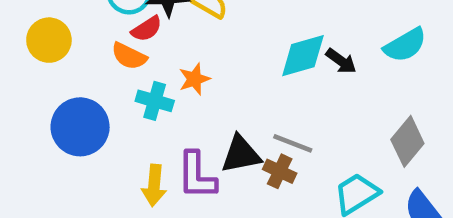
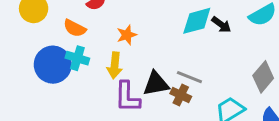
orange semicircle: (129, 56) -> (75, 28), moved
cyan cross: (155, 101) -> (77, 58), moved
yellow arrow: (154, 185) -> (115, 65), moved

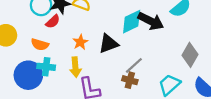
black arrow: (221, 25) -> (151, 21), size x1.6
gray line: (189, 77) -> (134, 65), turned -54
black triangle: (156, 84) -> (109, 44), moved

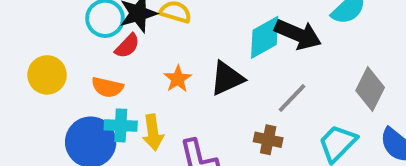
gray line: (134, 65) -> (292, 98), moved
yellow arrow: (75, 67) -> (153, 132), moved

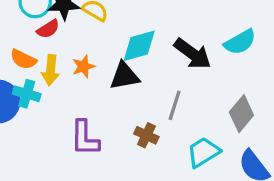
cyan diamond: (265, 37) -> (139, 46), moved
gray line: (292, 98) -> (175, 105), turned -40
yellow arrow: (153, 132) -> (51, 70), moved

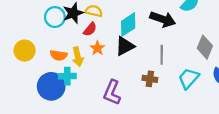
red semicircle: (48, 29) -> (90, 29), moved
purple L-shape: (85, 138) -> (112, 92), turned 40

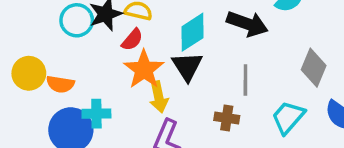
black triangle: (125, 46) -> (187, 66), turned -35
orange star: (97, 48) -> (144, 69), size x1.6
orange semicircle: (59, 55) -> (60, 84), moved
yellow arrow: (78, 57) -> (159, 97), moved

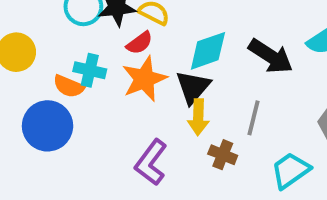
orange semicircle: (60, 84) -> (69, 86), moved
yellow arrow: (159, 97) -> (198, 117), moved
cyan cross: (96, 114) -> (90, 70), moved

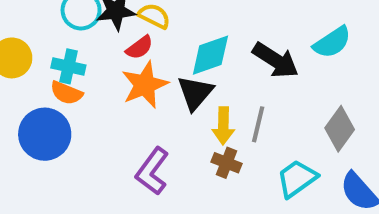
cyan cross: (90, 70) -> (68, 66), moved
yellow arrow: (198, 117) -> (223, 126), moved

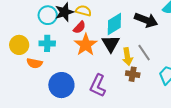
orange semicircle: (66, 93) -> (35, 63), moved
gray line: (258, 124) -> (144, 53), turned -36
blue circle: (45, 134) -> (61, 85), moved

